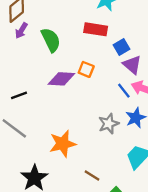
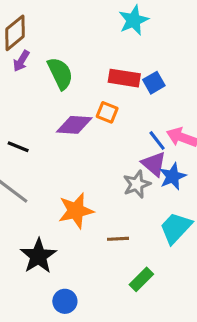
red rectangle: (96, 29) -> (124, 78), moved
purple triangle: (132, 65) -> (154, 164), moved
black line: (19, 95) -> (18, 147), turned 42
brown line: (92, 175) -> (118, 239), moved, turned -35

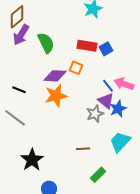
purple arrow: (21, 61) -> (21, 35), size x1.5
orange star: (76, 211) -> (56, 96), moved

